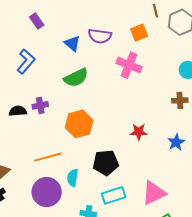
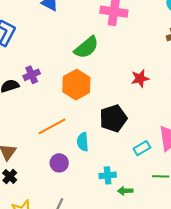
green semicircle: (76, 78) -> (86, 47), moved
purple circle: (47, 192) -> (59, 163), size x0.6
cyan rectangle: (114, 195) -> (142, 148), moved, size x0.7

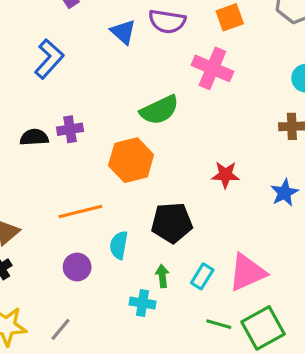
cyan rectangle: (142, 148) -> (202, 276), turned -42
green arrow: (125, 191) -> (162, 276), moved, turned 72

